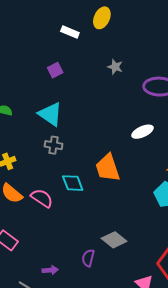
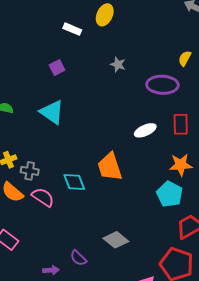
gray cross: (54, 145) -> (30, 171), moved
purple semicircle: (88, 258) -> (78, 258), moved, turned -60

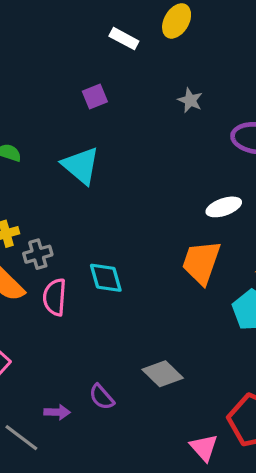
orange trapezoid: (110, 167) -> (201, 262), moved, turned 32
gray cross: (30, 171) -> (38, 254), turned -30
pink semicircle: (43, 197) -> (55, 297), turned -125

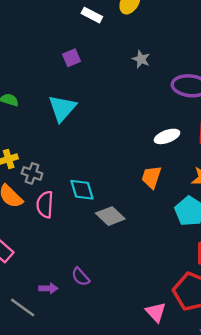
cyan triangle: (81, 165) -> (62, 108), turned 32
gray cross: (38, 254) -> (32, 173), turned 36
orange trapezoid: (201, 262) -> (151, 177), size x0.7
gray diamond: (163, 374) -> (110, 216), moved

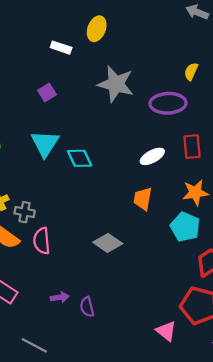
gray star: (141, 59) -> (116, 84), size x2.0
cyan diamond: (82, 190) -> (80, 158), moved
purple semicircle: (81, 277) -> (87, 307), turned 36
purple arrow: (48, 288) -> (60, 297), moved

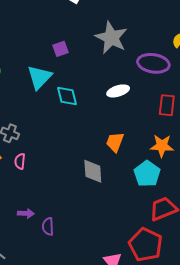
purple square: (47, 92) -> (60, 49), moved
white ellipse: (152, 156) -> (118, 91), moved
pink semicircle: (42, 241) -> (20, 161), size x0.7
gray diamond: (108, 243) -> (93, 171), moved, turned 40

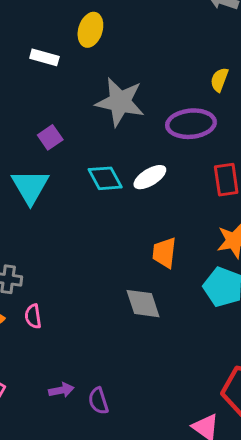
cyan diamond: (67, 96) -> (105, 178), moved

